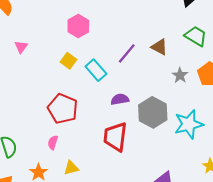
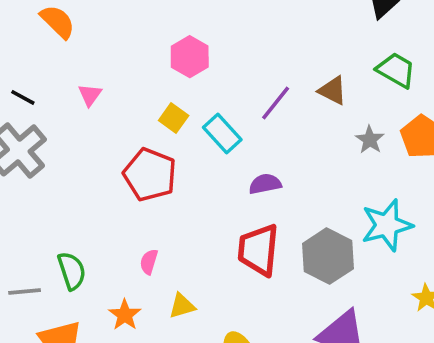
red pentagon: (63, 109) -> (150, 175), moved
gray hexagon: (153, 112) -> (328, 256), moved

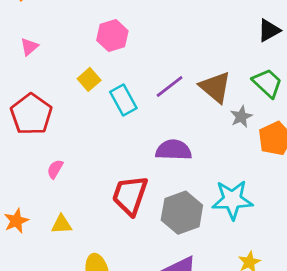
brown triangle: (333, 91) -> (215, 87), size x1.4
gray star: (370, 140) -> (241, 117), moved
red pentagon: (150, 175) -> (31, 114), moved
purple semicircle: (265, 184) -> (174, 150), moved, size x1.4
pink semicircle: (149, 262) -> (55, 169), moved

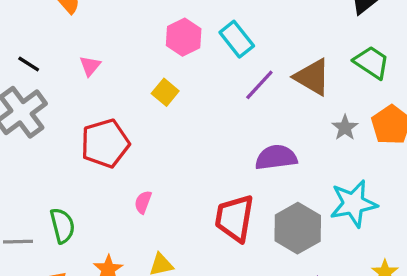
cyan rectangle: (123, 100) -> (237, 39), moved
red pentagon: (31, 114) -> (105, 143), turned 30
gray star: (241, 117) -> (345, 128), moved

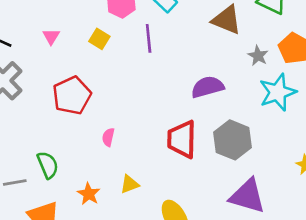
purple line: (259, 85) -> (149, 38), moved, turned -40
yellow square: (165, 92) -> (99, 39), moved
cyan star: (353, 204) -> (278, 92), moved

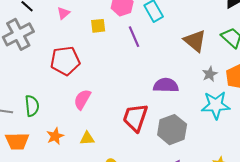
purple line: (149, 38) -> (134, 37), turned -35
yellow square: (99, 39) -> (98, 26), turned 35
pink semicircle: (108, 137) -> (82, 99), size x1.5

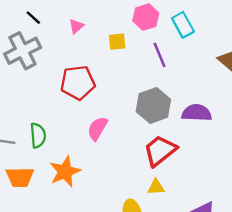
red trapezoid: (135, 118) -> (160, 151), turned 32
gray hexagon: (172, 130) -> (153, 105), moved
orange star: (55, 136) -> (65, 172), size x1.5
yellow triangle: (87, 138) -> (156, 187), moved

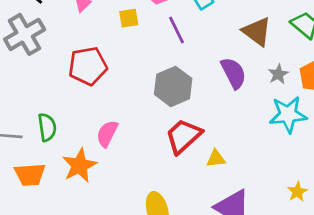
purple semicircle: (197, 113) -> (234, 73), moved, turned 64
pink semicircle: (97, 128) -> (107, 134), moved
yellow triangle: (156, 187) -> (216, 159), moved

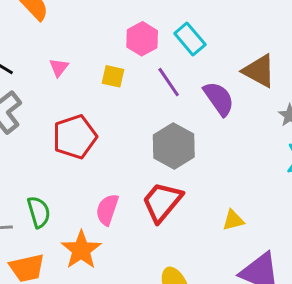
yellow square: (129, 18) -> (113, 76), turned 30
purple semicircle: (234, 73) -> (219, 99), moved
red trapezoid: (183, 136) -> (162, 202), moved

